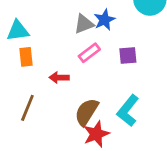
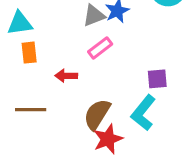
purple square: (128, 56) -> (157, 79), moved
brown line: (27, 108) -> (31, 110), turned 68

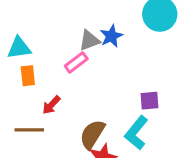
pink rectangle: (100, 48) -> (76, 62), moved
red arrow: (66, 76) -> (51, 105), moved, turned -48

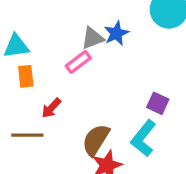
purple square: (149, 101) -> (158, 103), turned 30

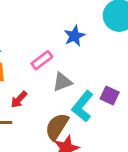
gray triangle: (93, 38) -> (62, 82), moved
cyan L-shape: (143, 138) -> (83, 106), moved

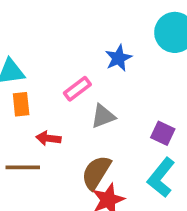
red arrow: (19, 100) -> (48, 138), turned 54
cyan L-shape: (83, 106) -> (161, 178), moved

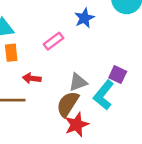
gray triangle: (103, 116) -> (78, 82), moved
cyan L-shape: (161, 178) -> (104, 95), moved

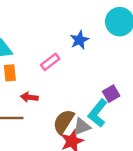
purple square: (118, 75) -> (111, 94), turned 35
gray triangle: (78, 82) -> (82, 127), moved

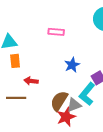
blue star: (79, 40) -> (72, 65), moved
pink rectangle: (50, 62) -> (56, 32), moved, turned 42

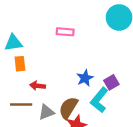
blue star: (72, 65) -> (85, 78), moved
gray triangle: (74, 105) -> (46, 112), moved

